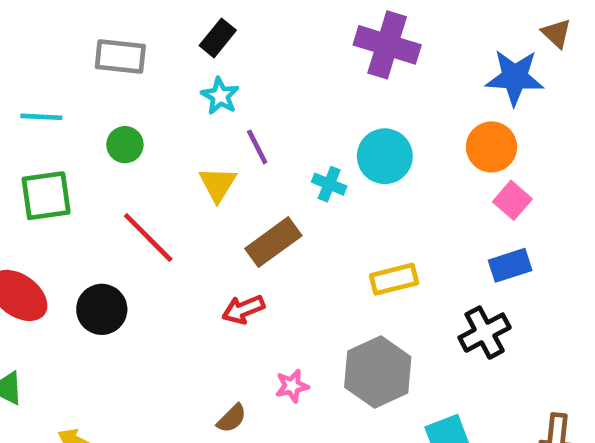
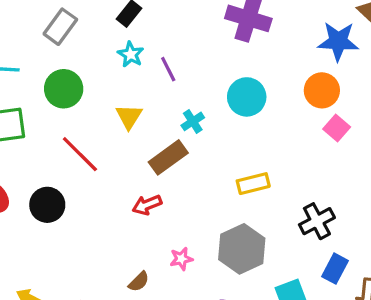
gray rectangle: (120, 56) -> (60, 27), turned -60
green circle: (125, 145) -> (64, 89), size x1.5
purple line: (257, 147) -> (168, 69), moved
cyan cross: (329, 184) -> (193, 121), moved, turned 35
blue rectangle: (510, 265) -> (335, 269), moved, turned -44

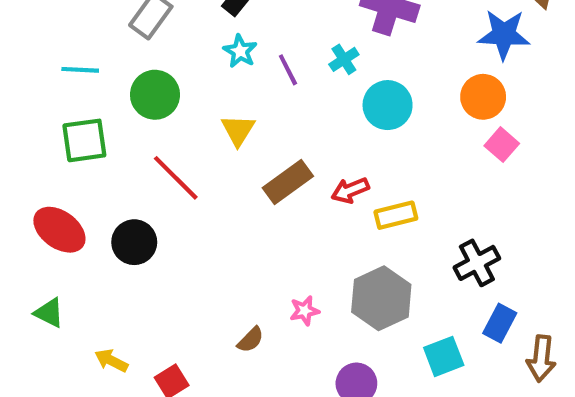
cyan cross: (193, 121) -> (344, 59), moved
red arrow: (147, 205) -> (350, 190), moved

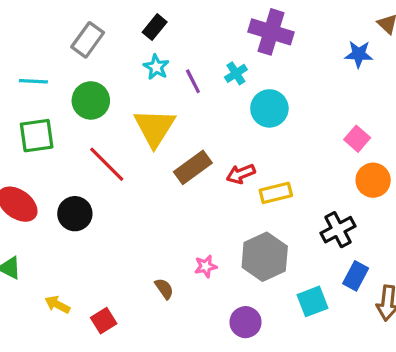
blue star: (504, 35) -> (359, 54), size x0.7
orange circle: (483, 97) -> (373, 180), moved
yellow triangle: (238, 130) -> (155, 128), size x1.6
brown semicircle: (251, 340) -> (164, 289), turned -80

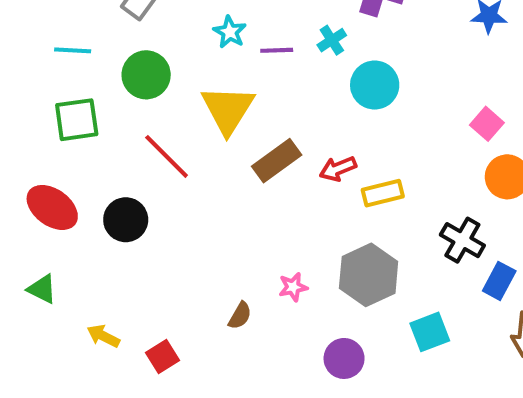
purple line: (193, 81) -> (277, 50), turned -65
black cross: (338, 230) -> (462, 240), turned -32
blue rectangle: (356, 276) -> (499, 281), moved
brown semicircle: (164, 289) -> (240, 316), turned 65

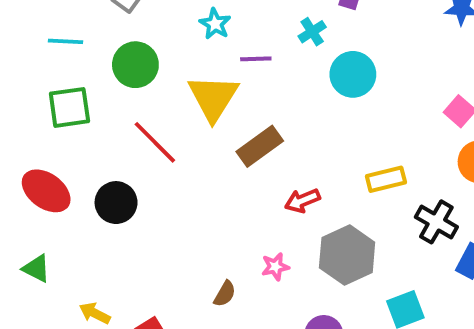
purple line: (277, 50) -> (256, 59), moved
red arrow: (338, 169) -> (302, 201), moved
yellow rectangle: (383, 193) -> (386, 179), moved

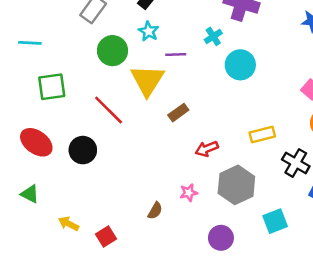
cyan line: (66, 41) -> (30, 43), moved
green circle: (135, 65) -> (112, 51), moved
brown rectangle: (260, 146) -> (178, 113), size x0.7

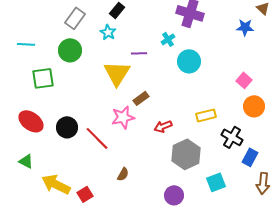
cyan star: (149, 31) -> (108, 32), moved
green circle: (112, 51) -> (70, 50), moved
red line: (109, 110) -> (97, 138), moved
pink star: (189, 193) -> (123, 117), moved, size x1.6
yellow arrow: (69, 224) -> (56, 184), size x1.8

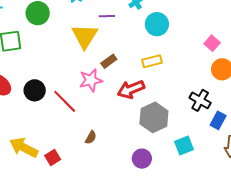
yellow rectangle: (206, 115) -> (152, 61), moved
red arrow: (163, 126) -> (131, 89), size x1.5

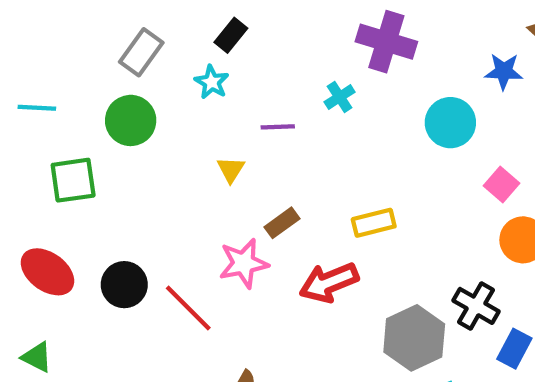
cyan circle: (157, 24) -> (450, 123), moved
yellow triangle: (85, 36) -> (231, 170), size x0.5
gray hexagon: (154, 117) -> (414, 338), moved

